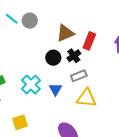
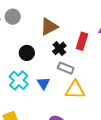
red rectangle: (89, 41) -> (82, 41), moved
black circle: (53, 58) -> (27, 53), moved
gray rectangle: (79, 76) -> (66, 68), turned 49

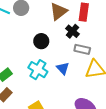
red rectangle: (82, 41) -> (84, 12), moved

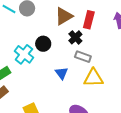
cyan cross: (38, 70) -> (24, 54), moved

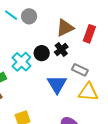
black cross: (75, 37) -> (61, 50), moved
blue triangle: (62, 73) -> (57, 84), size x1.5

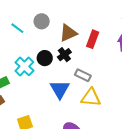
cyan line: (11, 15) -> (17, 28), moved
gray circle: (29, 16) -> (42, 21), moved

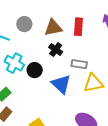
brown triangle: (68, 33) -> (53, 28), turned 30
black circle: (45, 58) -> (35, 70), moved
cyan cross: (24, 66) -> (14, 63), moved

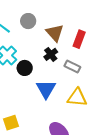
brown triangle: (53, 28) -> (55, 33), turned 42
gray rectangle: (79, 64) -> (72, 67), moved

